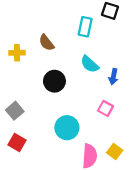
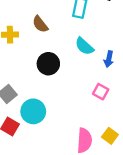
cyan circle: (67, 128) -> (33, 111), moved

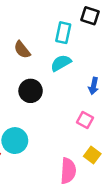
cyan semicircle: (84, 46) -> (61, 63), moved, turned 108
yellow square: (110, 136) -> (92, 155), moved

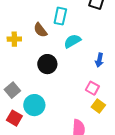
cyan rectangle: (63, 33) -> (60, 16), moved
yellow square: (92, 155) -> (98, 106), moved

